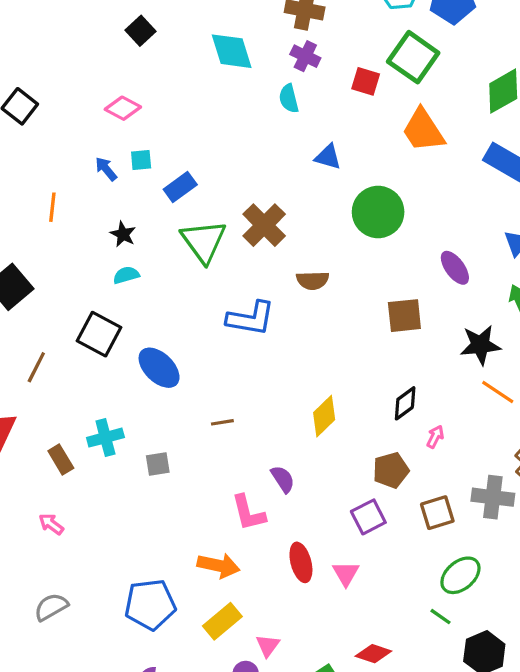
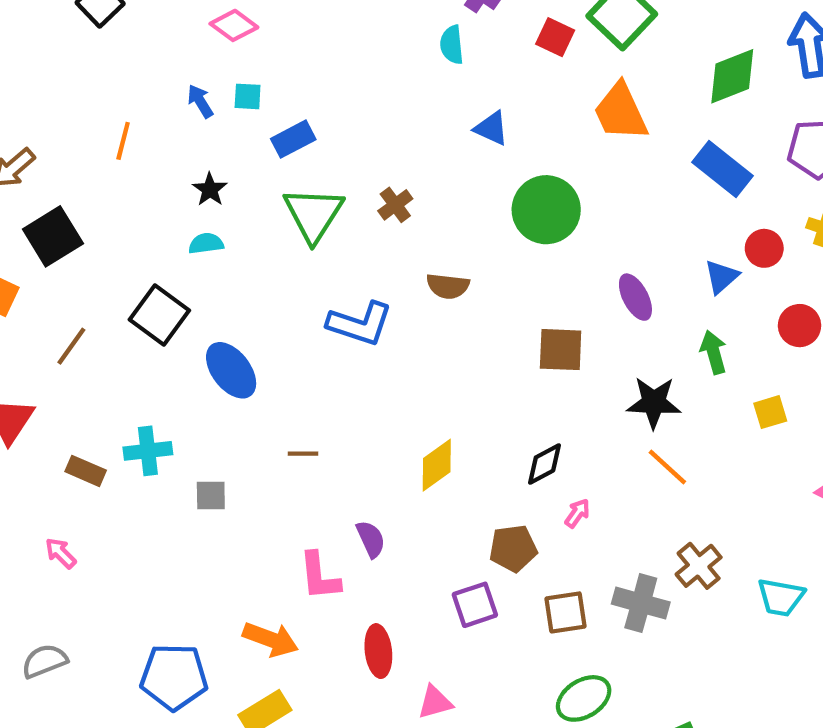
brown cross: (264, 225) -> (395, 205), size x0.6
brown rectangle: (61, 460) -> (86, 471), turned -44
pink triangle: (346, 574) -> (435, 702), moved, turned 36

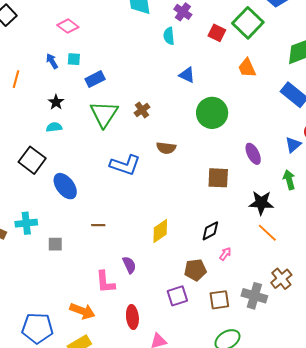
orange trapezoid: (621, 112) -> (247, 68), size x0.7

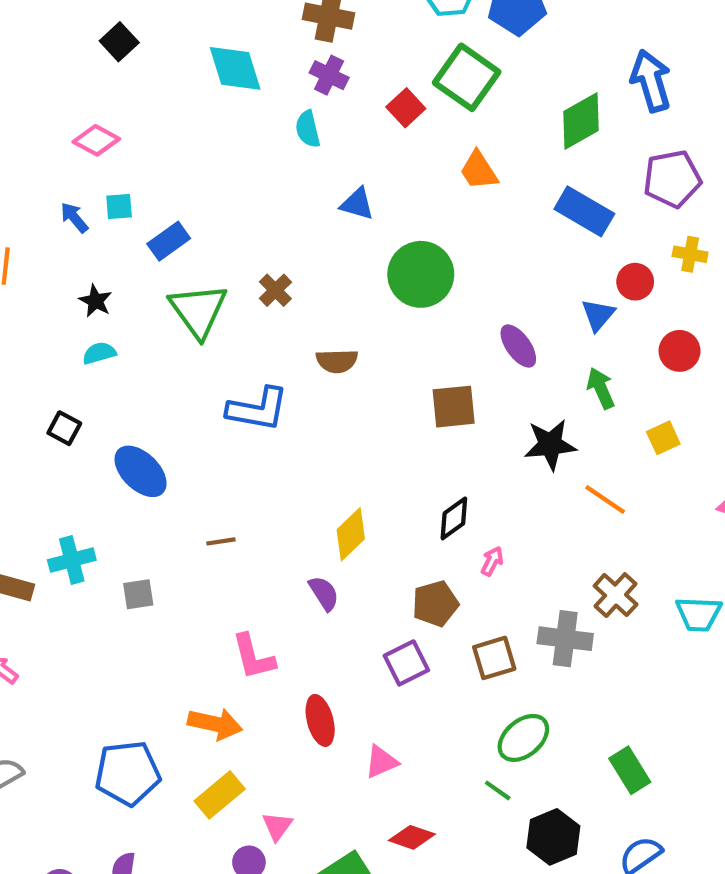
red square: (217, 33) -> (406, 108), turned 30
black square: (32, 160) -> (64, 428), size x0.6
orange line: (267, 233) -> (605, 500), moved
purple semicircle: (129, 265) -> (324, 593), moved

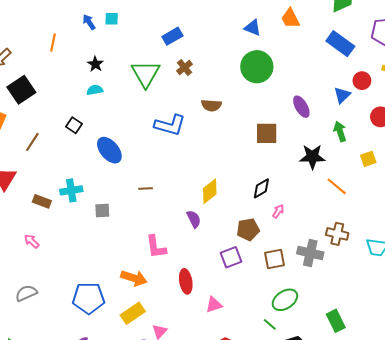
blue triangle: (357, 204) -> (253, 28), moved
blue rectangle: (169, 241) -> (172, 36), moved
brown cross: (616, 595) -> (337, 234), turned -35

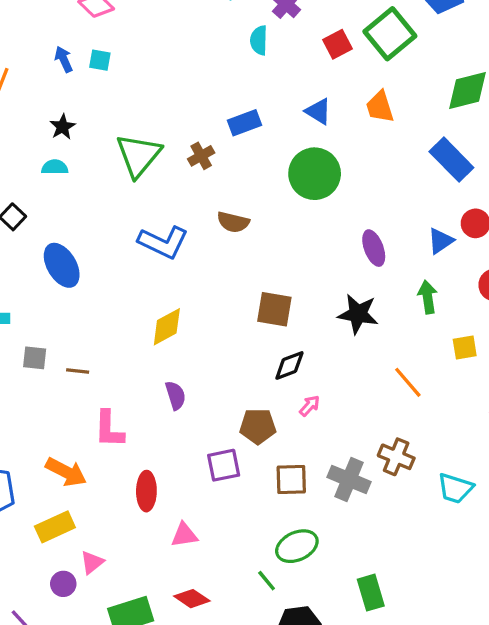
blue rectangle: (172, 36) -> (244, 123), moved
brown square: (267, 133) -> (274, 309), moved
black star: (312, 157) -> (358, 314), moved
brown line: (146, 188) -> (78, 371), moved
yellow diamond: (210, 191) -> (167, 327), moved

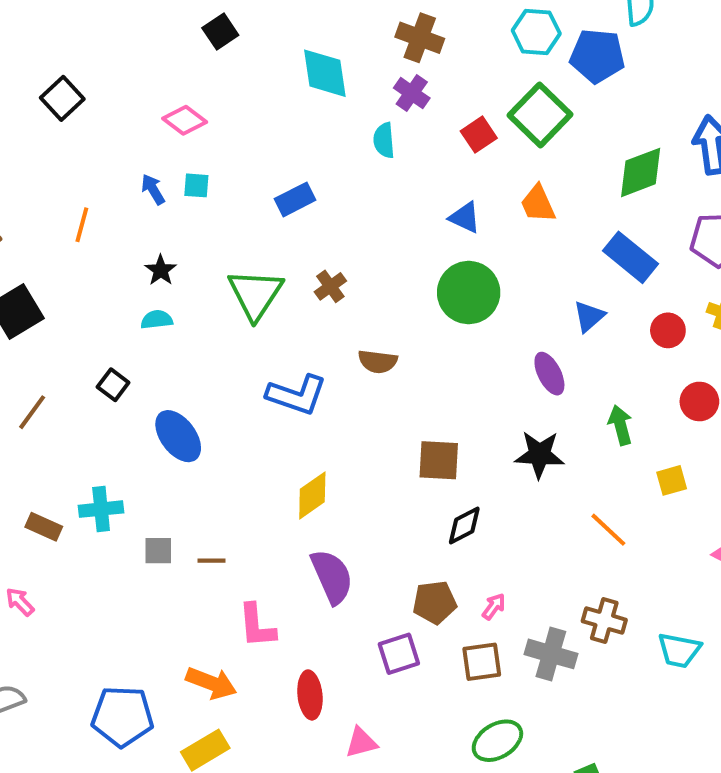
blue rectangle: (244, 123) -> (295, 199), moved
blue triangle: (441, 241) -> (589, 316), moved
purple semicircle: (175, 395) -> (332, 577), size x1.6
pink arrow: (310, 406) -> (494, 606), moved

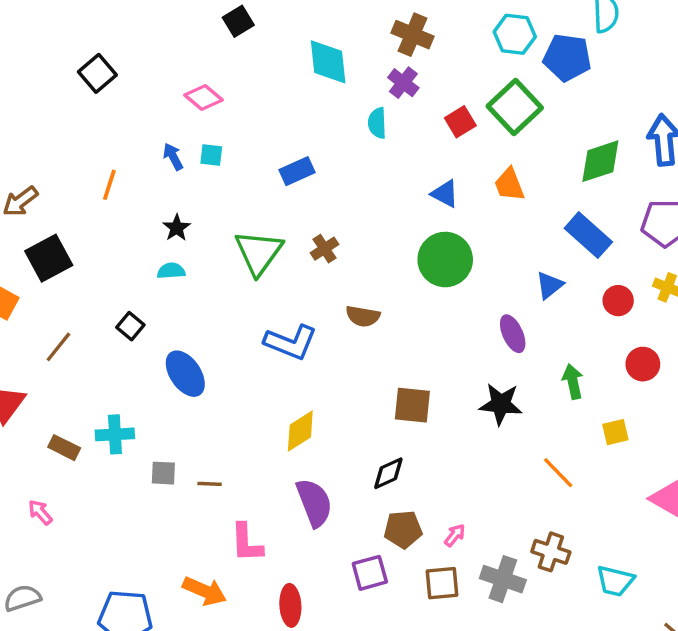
black diamond: (464, 525) -> (388, 473), moved

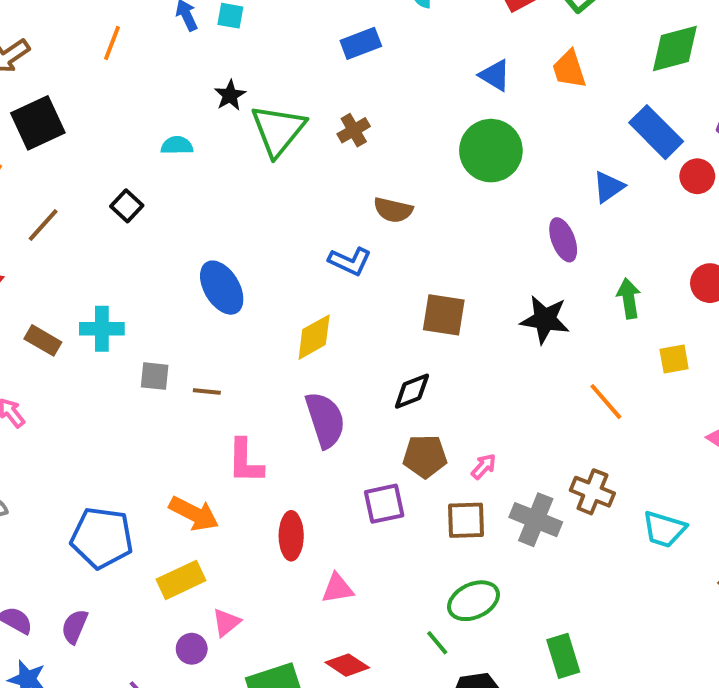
blue rectangle: (297, 171) -> (361, 43), moved
black star: (177, 228) -> (230, 95), moved
red circle: (618, 301) -> (697, 176), moved
blue L-shape: (291, 342) -> (350, 261), moved, size x0.7
blue ellipse: (185, 374) -> (222, 288), moved

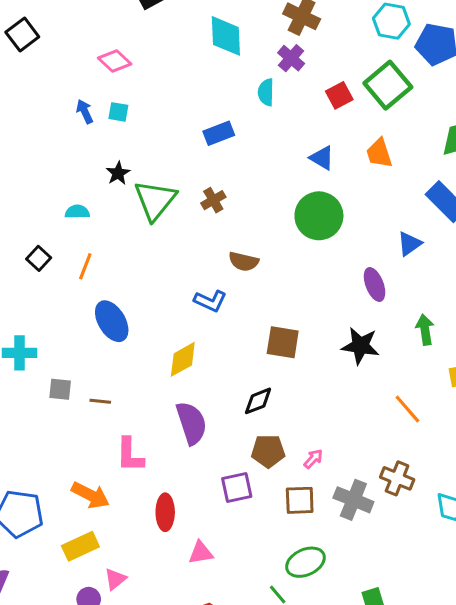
orange line: (112, 43) -> (85, 266), moved

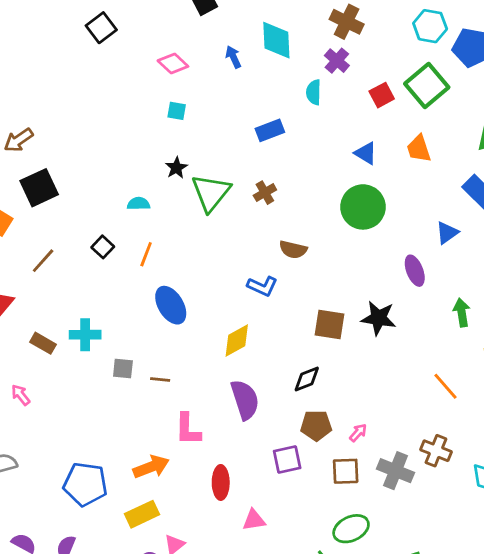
black square: (22, 34) -> (101, 28), moved
blue arrow: (85, 112) -> (233, 57), moved
black star: (360, 346) -> (379, 318), moved
orange arrow: (90, 495) -> (151, 467), turned -48

